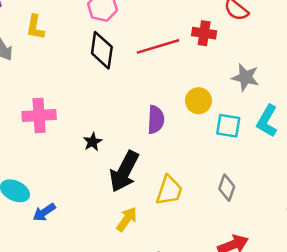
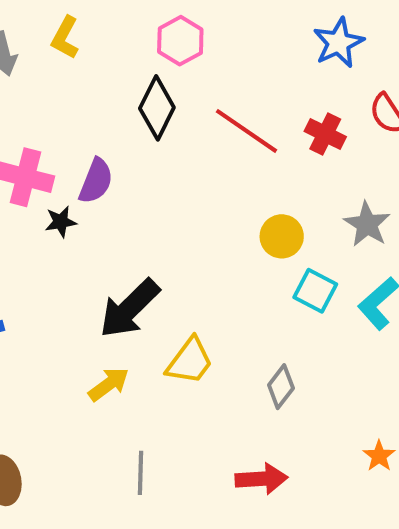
red line: (158, 46) -> (247, 131), turned 33
purple semicircle: (156, 120) -> (96, 181), moved
black star: (93, 142) -> (61, 222), moved

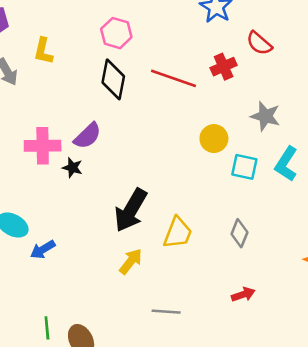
red cross: (325, 134) -> (224, 67), turned -35
purple semicircle: (96, 181) -> (88, 136), turned 40
black star: (61, 222) -> (72, 168), turned -30
gray line: (141, 473) -> (166, 312), turned -72
red arrow: (261, 479) -> (243, 294), size x0.7

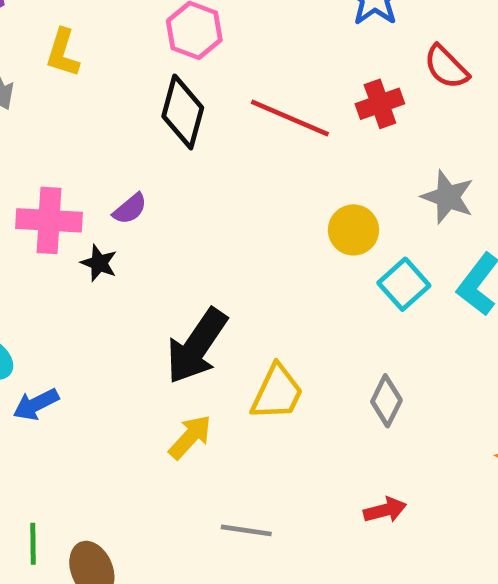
purple semicircle: (88, 136) -> (130, 209), size x0.7
cyan square: (244, 167) -> (404, 284), turned 32

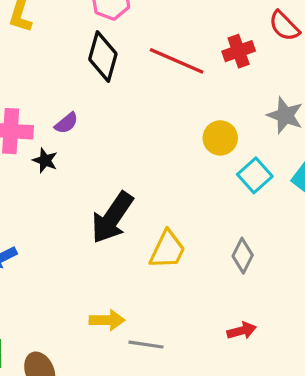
yellow arrow: (190, 437) -> (107, 320), moved, turned 48

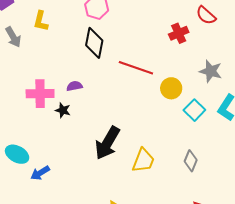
red line: (177, 61) -> (136, 68), moved
purple semicircle: (66, 123) -> (74, 86), turned -147

